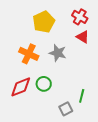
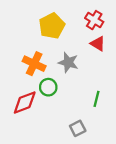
green circle: (44, 84) -> (48, 87), moved
green line: (82, 96) -> (97, 99), moved

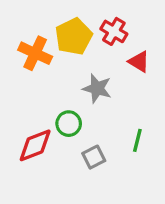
red cross: (94, 20) -> (114, 31), moved
orange cross: (34, 64) -> (35, 53), moved
gray square: (78, 128) -> (94, 157), moved

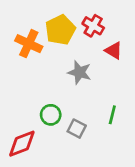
green circle: (69, 124) -> (51, 115), moved
red diamond: (35, 145) -> (22, 144), moved
gray square: (94, 157) -> (77, 129), turned -36

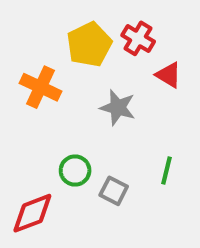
orange cross: (29, 44) -> (40, 87), moved

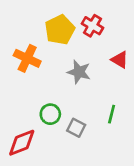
red triangle: (169, 75) -> (120, 60), moved

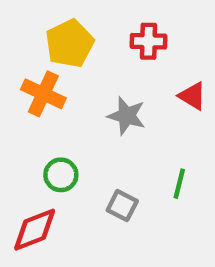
red cross: (92, 26) -> (149, 41), turned -30
yellow pentagon: (60, 30) -> (70, 43), moved
green circle: (50, 114) -> (61, 175), moved

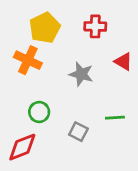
green line: (179, 184) -> (115, 118), turned 72

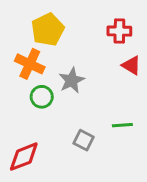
red cross: (95, 26) -> (119, 31), moved
gray star: (81, 74) -> (72, 80), moved, turned 30
green circle: (39, 112) -> (42, 97), moved

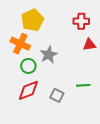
red triangle: (131, 65) -> (89, 45), turned -40
red diamond: (24, 157) -> (28, 90), moved

